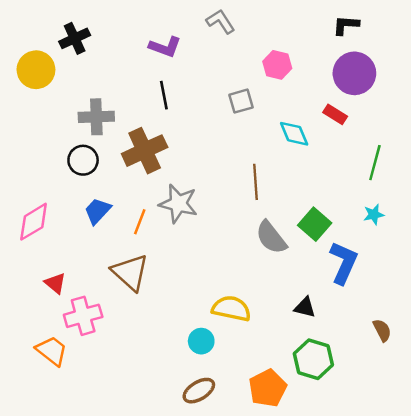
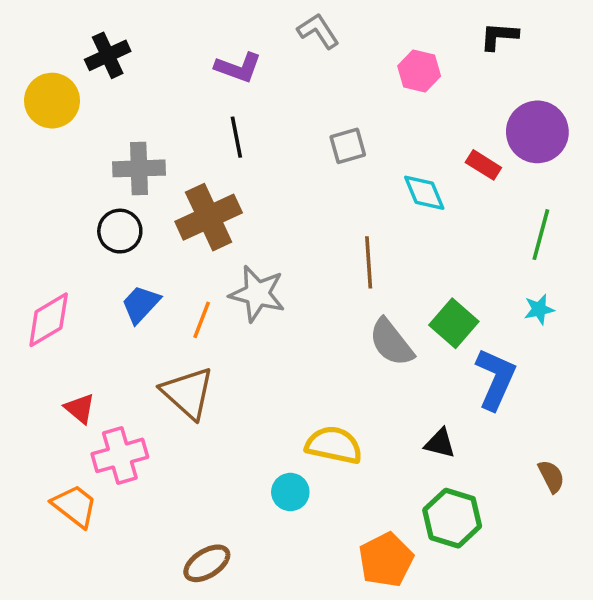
pink hexagon: (277, 65) -> (419, 71), moved
purple circle: (354, 73) -> (537, 132), moved
brown ellipse: (199, 391) -> (207, 563), moved

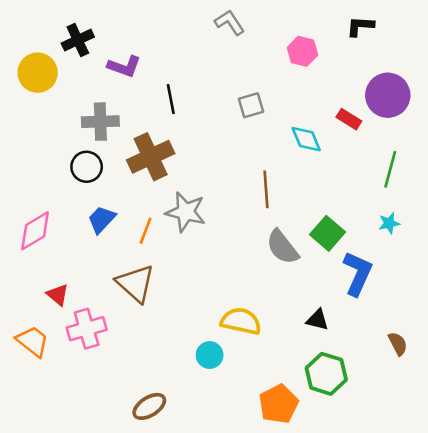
purple L-shape: (238, 68) -> (124, 66), moved
orange trapezoid: (75, 506) -> (33, 341), moved

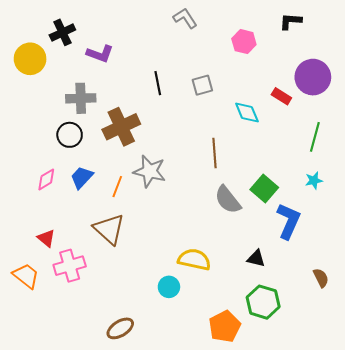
black line: (171, 99) -> (158, 83), moved
pink diamond: (35, 231) -> (46, 179), moved, size x0.7

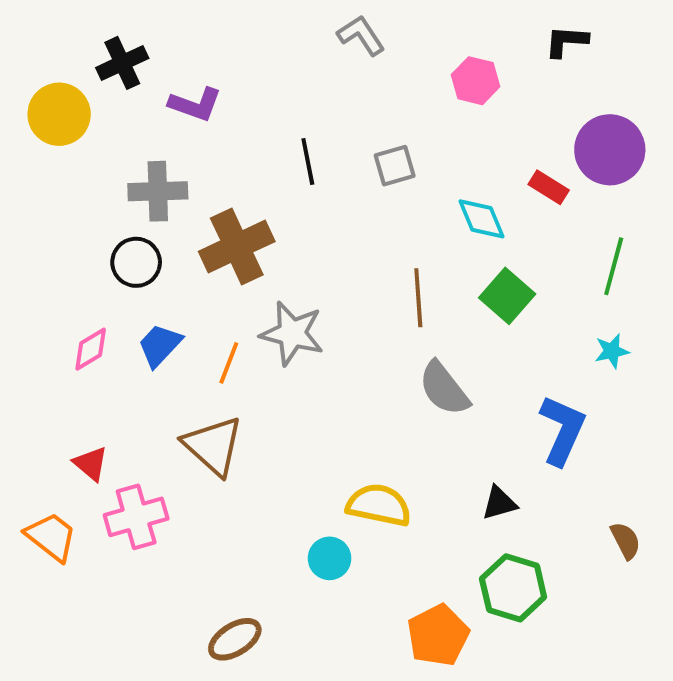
green square: (264, 189) -> (507, 296), moved
black triangle: (256, 258) -> (499, 503), turned -30

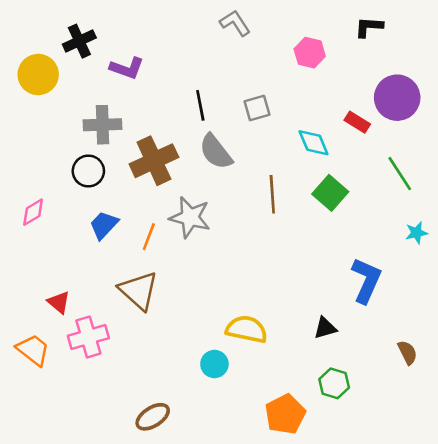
green line: (614, 266) -> (400, 174), turned -48
pink diamond: (91, 349) -> (33, 212), moved
cyan star: (612, 351) -> (416, 233), moved
gray semicircle: (444, 389) -> (216, 152), moved
green hexagon: (513, 588) -> (334, 383), size x0.7

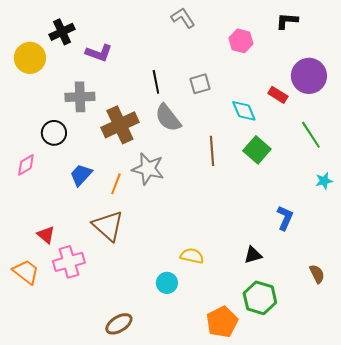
black circle: (88, 171) -> (54, 133), moved
blue L-shape: (366, 280) -> (285, 218), size x0.7
yellow semicircle: (247, 329) -> (192, 256), size x0.7
green hexagon: (334, 383) -> (260, 298), size x1.4

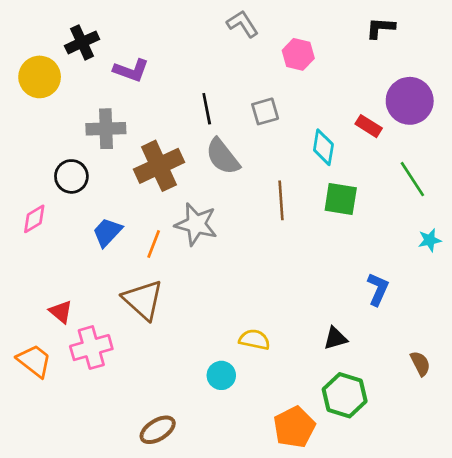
pink hexagon: (241, 41) -> (298, 54), moved
cyan diamond: (244, 111) -> (323, 147), turned 32
green square: (257, 150) -> (341, 199), turned -32

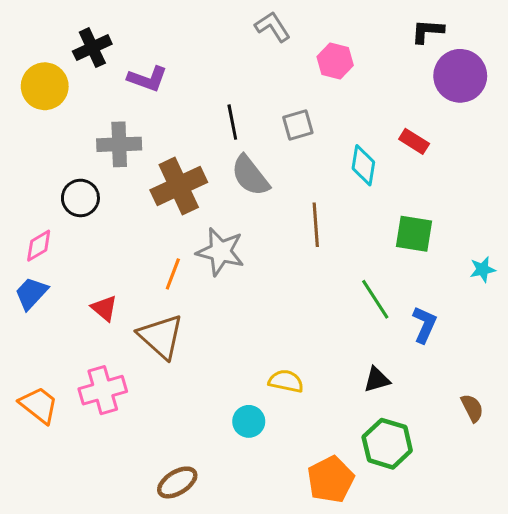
purple circle: (410, 101) -> (460, 76), moved
green line: (412, 179) -> (375, 299), moved
green square: (341, 199) -> (414, 234), moved
blue trapezoid: (107, 232) -> (31, 293), moved
red triangle: (61, 312) -> (104, 308), moved

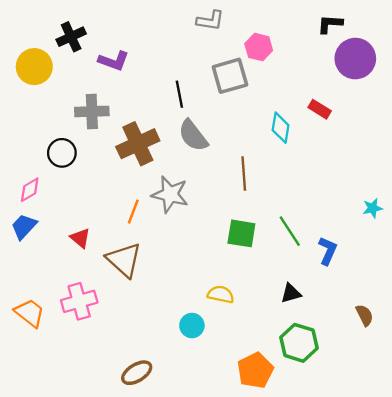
gray L-shape: (273, 27) -> (210, 21), turned 132
gray square: (298, 125) -> (230, 76), moved, size x1.5
green square: (414, 234) -> (241, 233), moved

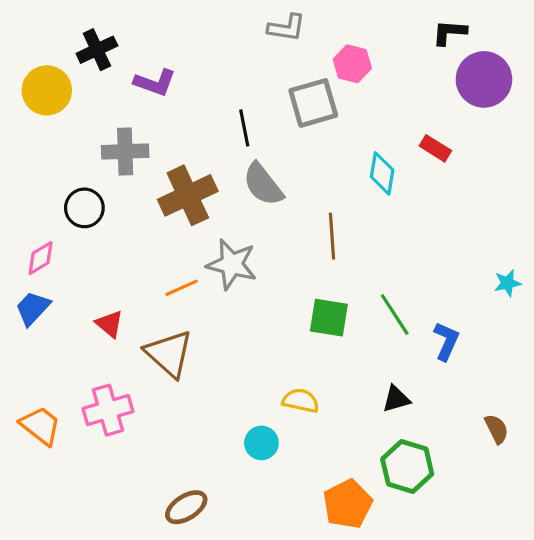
orange line: (133, 212) -> (182, 288), turned 45

